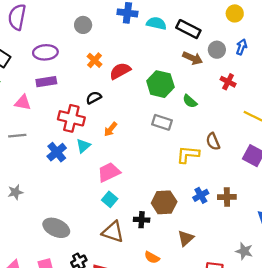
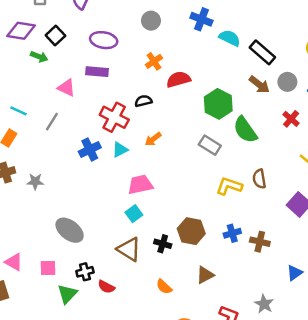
green semicircle: (190, 101) -> (245, 130), size x1.6
gray line: (17, 136) -> (52, 122), turned -66

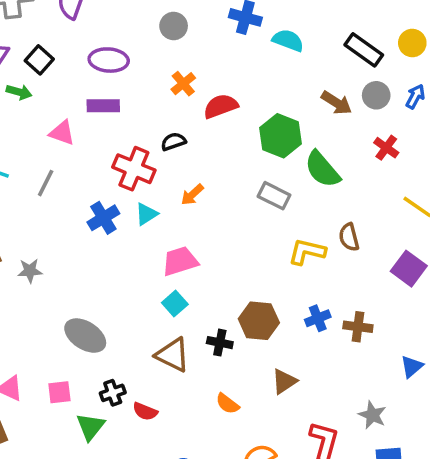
black rectangle: (262, 52) -> (364, 50), moved

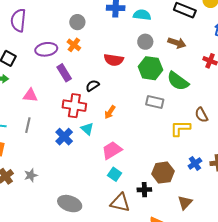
orange cross: (183, 84) -> (74, 45), moved
gray circle: (376, 95) -> (145, 42), moved
purple rectangle: (103, 106) -> (64, 73), moved, turned 72
red semicircle: (221, 106) -> (114, 60), turned -138
cyan triangle: (146, 214) -> (87, 129), turned -32

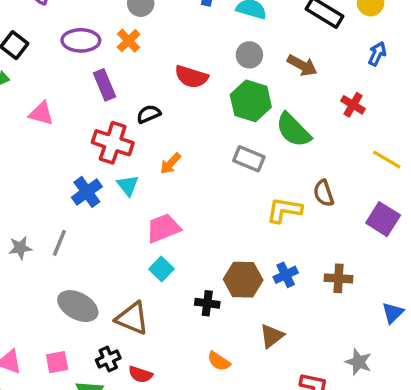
gray line: (28, 125) -> (59, 243), moved
blue cross: (195, 163) -> (286, 275), moved
brown triangle: (120, 203) -> (132, 318), moved

